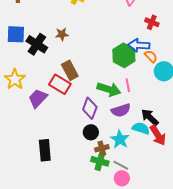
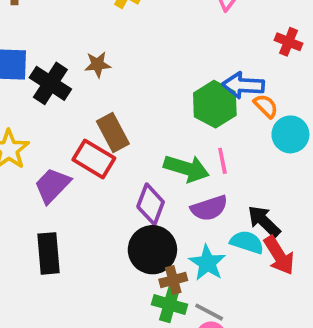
red cross: (152, 22) -> (289, 42), moved
black circle: (91, 132) -> (152, 250), size x1.6
black rectangle: (45, 150) -> (49, 253), moved

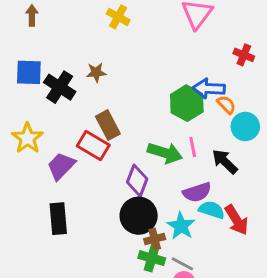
purple semicircle: (209, 208) -> (197, 192), moved
black arrow: (264, 221) -> (225, 162), moved

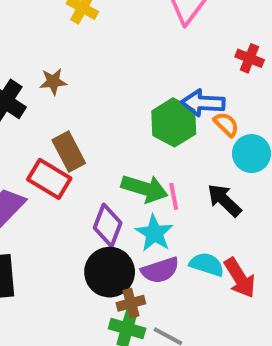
pink line: (193, 147) -> (174, 196), moved
purple semicircle: (197, 192) -> (160, 270), moved
cyan star: (181, 226) -> (154, 233), moved

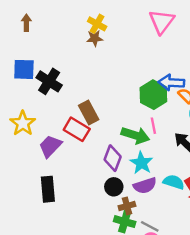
brown star: (53, 82) -> (95, 38), moved
pink line: (174, 196) -> (153, 126), moved
black circle: (110, 272) -> (114, 187), size x0.6

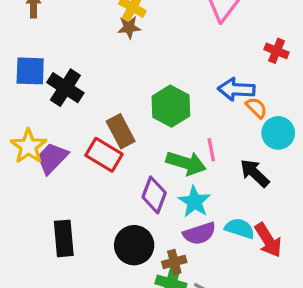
green hexagon: (153, 95) -> (171, 106), moved
purple trapezoid: (50, 146) -> (52, 158), moved
black circle: (114, 187) -> (134, 245), moved, size x1.5

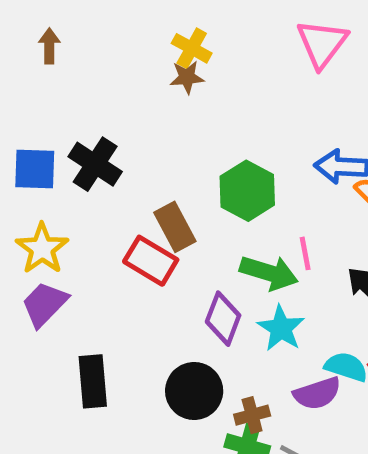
blue square: (30, 71) -> (35, 169), moved
purple trapezoid: (52, 158) -> (44, 304), moved
purple semicircle: (199, 233) -> (317, 393), moved

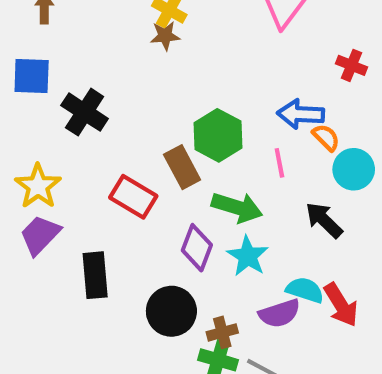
blue square: (35, 169) -> (32, 76), moved
brown rectangle: (175, 227) -> (182, 167), moved
pink line: (305, 253) -> (279, 163), moved
black rectangle: (93, 381) -> (95, 275), moved

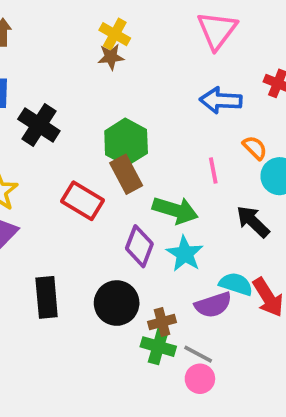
blue arrow: (301, 114) -> (221, 100), moved
green hexagon: (218, 135) -> (126, 142), moved
black rectangle: (95, 275) -> (47, 297), moved

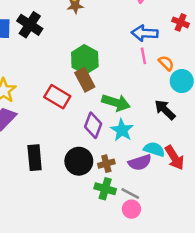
black cross: (39, 125) -> (30, 25), moved
pink line: (213, 170) -> (143, 56), moved
brown cross: (162, 322) -> (106, 164), moved

